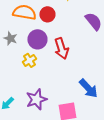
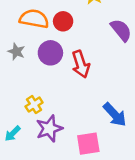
yellow cross: (29, 60) -> (34, 105), moved

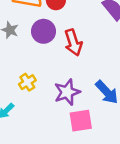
purple star: (49, 129) -> (67, 92), moved

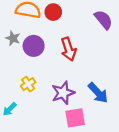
purple circle: (44, 31) -> (34, 46), moved

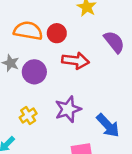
red arrow: (69, 49) -> (75, 61), moved, turned -65
purple star: (63, 93) -> (68, 109), moved

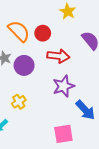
orange semicircle: (28, 31) -> (19, 31), turned 35
purple star: (68, 109) -> (63, 86), moved

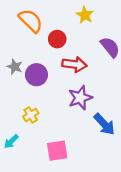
orange semicircle: (19, 31) -> (31, 21), moved
pink square: (63, 134) -> (57, 151), moved

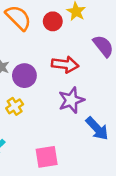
red circle: (57, 39) -> (53, 21), moved
yellow cross: (31, 115) -> (15, 106), moved

